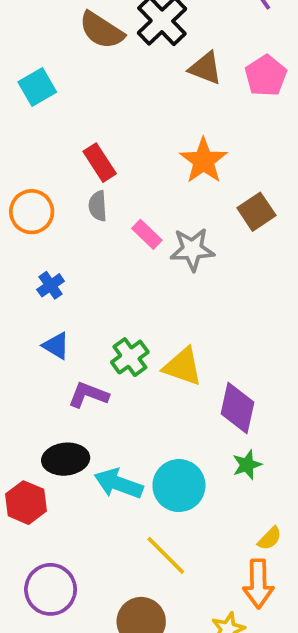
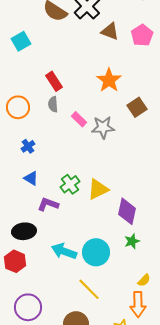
yellow triangle: (183, 367) -> (98, 189), turned -45
black ellipse: (66, 459) -> (24, 231), moved

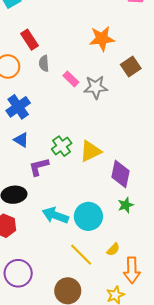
orange star: (109, 80) -> (102, 39), turned 30
red rectangle: (54, 81) -> (29, 40), moved
blue cross: (28, 146) -> (18, 107), size x1.6
purple L-shape: (48, 204) -> (39, 167), turned -35
yellow semicircle: (144, 280) -> (113, 249), moved

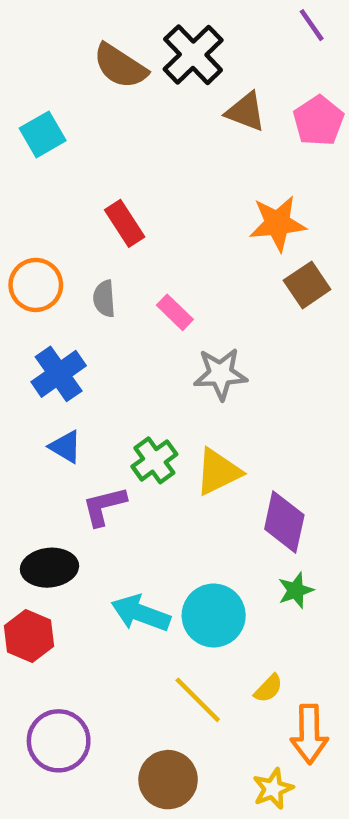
orange star: (102, 39) -> (277, 223), moved
red rectangle: (29, 40) -> (125, 223), moved
gray semicircle: (44, 63) -> (104, 299), moved
gray star: (96, 87) -> (220, 374), moved

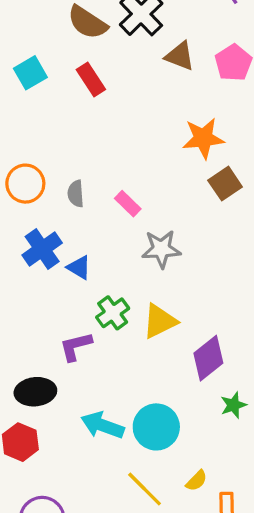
red rectangle: (125, 223) -> (91, 80), moved
blue triangle: (65, 447) -> (79, 267), moved
purple diamond: (284, 522) -> (208, 358), turned 39
green star: (296, 590) -> (233, 405), moved

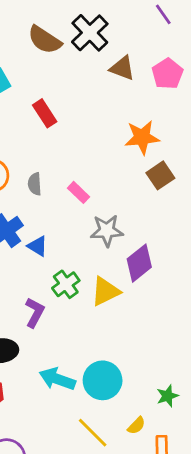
red rectangle: (91, 80) -> (45, 113), moved
purple L-shape: (76, 346) -> (35, 313), turned 132
purple diamond: (208, 358) -> (139, 263), moved
green star: (233, 405) -> (168, 396), moved

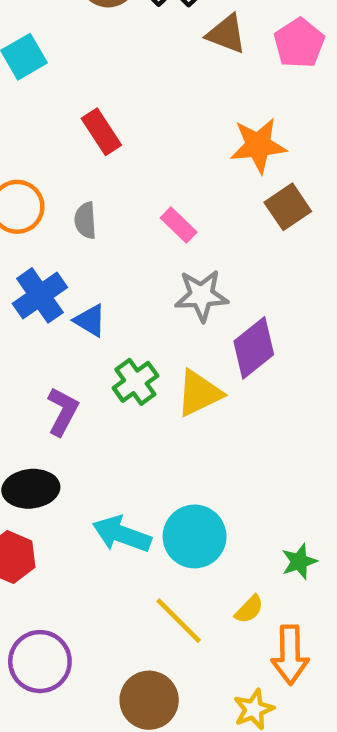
red rectangle: (45, 113) -> (101, 132), moved
pink rectangle: (79, 192) -> (179, 225), moved
purple L-shape: (35, 313) -> (63, 411), moved

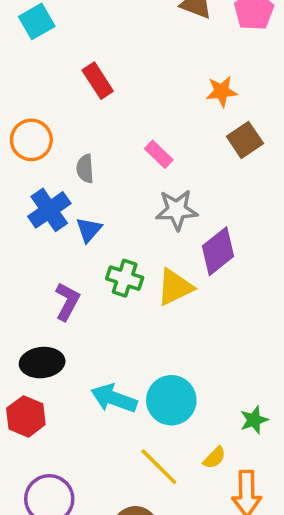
orange star: (258, 145) -> (222, 91), size x0.7
gray semicircle: (85, 220) -> (85, 169), moved
blue triangle: (90, 320) -> (89, 230), turned 40
green cross: (135, 382) -> (125, 278), turned -36

